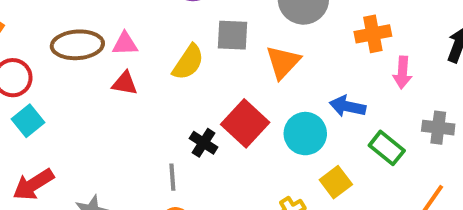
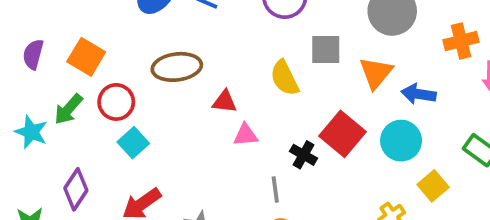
pink triangle: (125, 44) -> (246, 135), moved
yellow semicircle: (188, 62) -> (284, 78), turned 123
blue arrow: (348, 106) -> (419, 94), moved

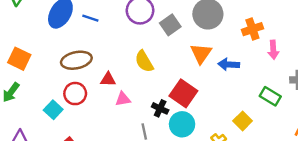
gray square: (326, 50) -> (170, 25), moved, turned -30
red circle: (116, 102) -> (75, 94), moved
cyan circle: (401, 141) -> (182, 124), moved

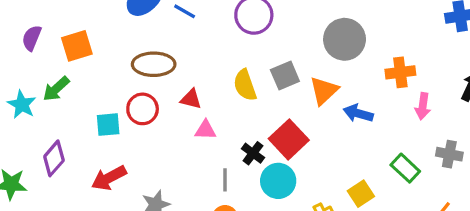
gray square: (170, 25) -> (285, 75), moved
orange square: (19, 59) -> (77, 46), turned 35
cyan square: (53, 110) -> (108, 125), turned 30

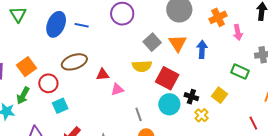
yellow semicircle: (245, 85) -> (142, 66), moved, turned -54
red circle: (143, 109) -> (48, 83), moved
blue arrow: (358, 113) -> (202, 49), turned 96
black cross: (253, 153) -> (191, 97), moved

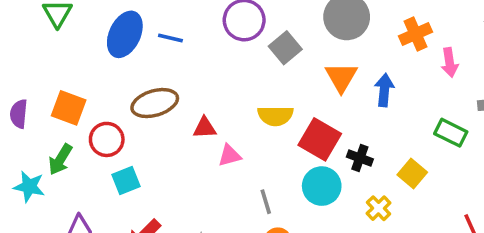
gray square: (152, 42) -> (285, 48), moved
orange square: (26, 67) -> (69, 108), turned -36
black cross: (191, 97) -> (360, 158), moved

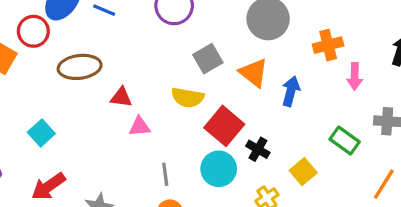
gray square: (285, 48) -> (208, 59), moved
orange triangle: (341, 77) -> (254, 73), turned -32
red circle: (107, 139) -> (33, 31), moved
cyan square: (126, 180) -> (41, 133), turned -30

